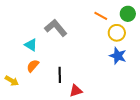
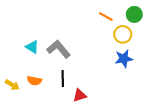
gray L-shape: (56, 28) -> (59, 49), moved
blue star: (118, 56) -> (124, 59), turned -30
orange semicircle: (33, 66) -> (34, 81), moved, turned -120

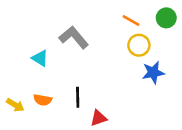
yellow circle: (123, 34) -> (139, 45), moved
gray L-shape: (59, 49) -> (74, 37), moved

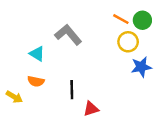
green circle: (166, 18) -> (142, 20), moved
orange semicircle: (43, 100) -> (36, 81), moved

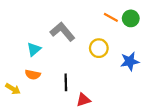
yellow circle: (128, 42) -> (99, 48), moved
cyan triangle: (37, 54) -> (34, 49), turned 48

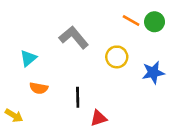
cyan triangle: (34, 49) -> (28, 58), moved
yellow arrow: (13, 89) -> (14, 115), moved

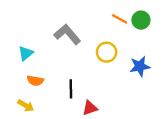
yellow arrow: (14, 115) -> (26, 106), moved

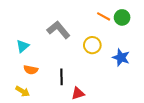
blue star: (140, 66) -> (121, 57), turned 30

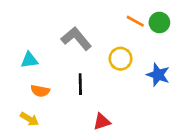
cyan triangle: (23, 46) -> (29, 60), turned 32
black line: (62, 77) -> (80, 84), moved

